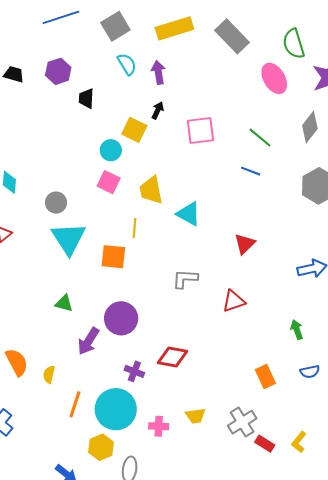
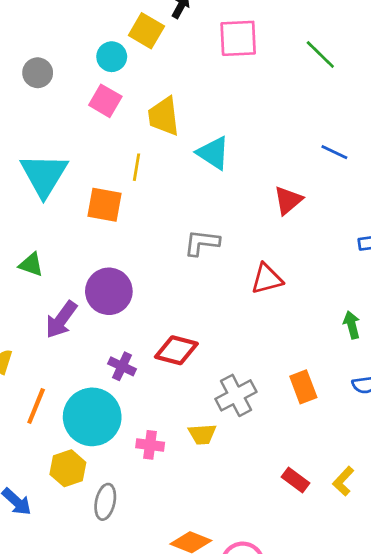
blue line: (251, 171) -> (334, 152), moved
gray circle: (56, 203) -> (38, 73), moved
gray cross: (242, 422) -> (236, 395), moved

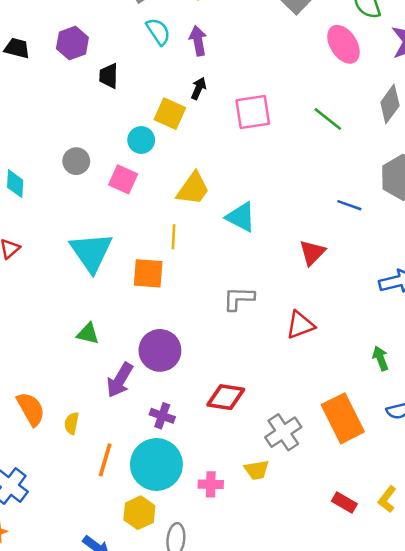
pink square: (105, 101) -> (123, 179), moved
yellow trapezoid: (164, 116) -> (193, 189), turned -132
purple cross: (122, 366) -> (162, 416), moved
orange rectangle: (303, 387) -> (343, 418), size x1.6

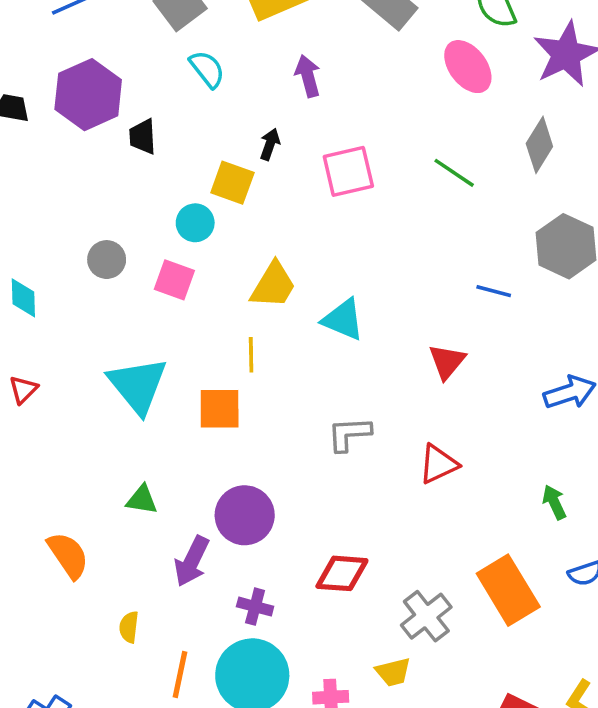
purple arrow: (198, 41) -> (308, 76), moved
purple hexagon: (72, 43) -> (88, 95), size x1.5
orange semicircle: (31, 409) -> (68, 555), moved

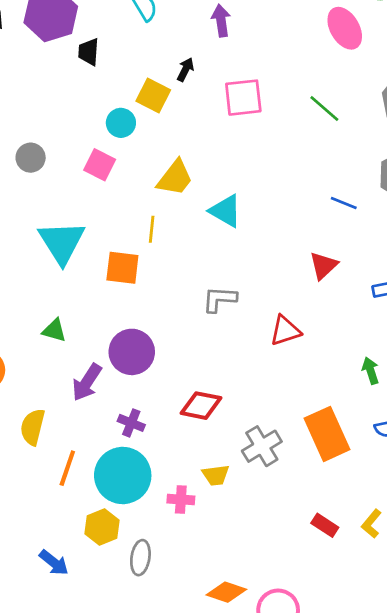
gray circle: (107, 260) -> (31, 158), moved
red triangle: (447, 362) -> (323, 266), moved
yellow semicircle: (129, 627) -> (33, 427), size x1.5
yellow trapezoid: (393, 672) -> (216, 475), moved

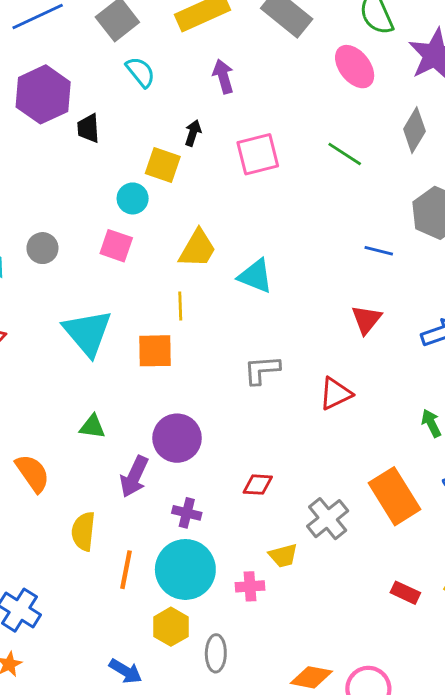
red diamond: (201, 406) -> (258, 485), size x0.7

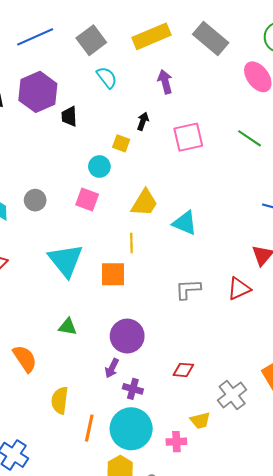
yellow square: (163, 165) -> (121, 143), size x0.7
red triangle: (336, 394) -> (239, 289), moved
purple arrow: (134, 477) -> (112, 368), moved, size x0.7

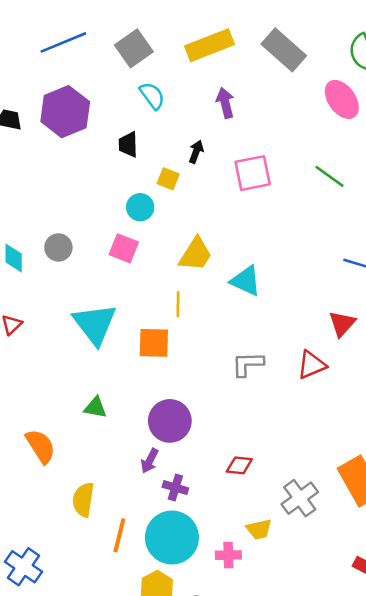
black trapezoid: (69, 116) -> (128, 144), moved

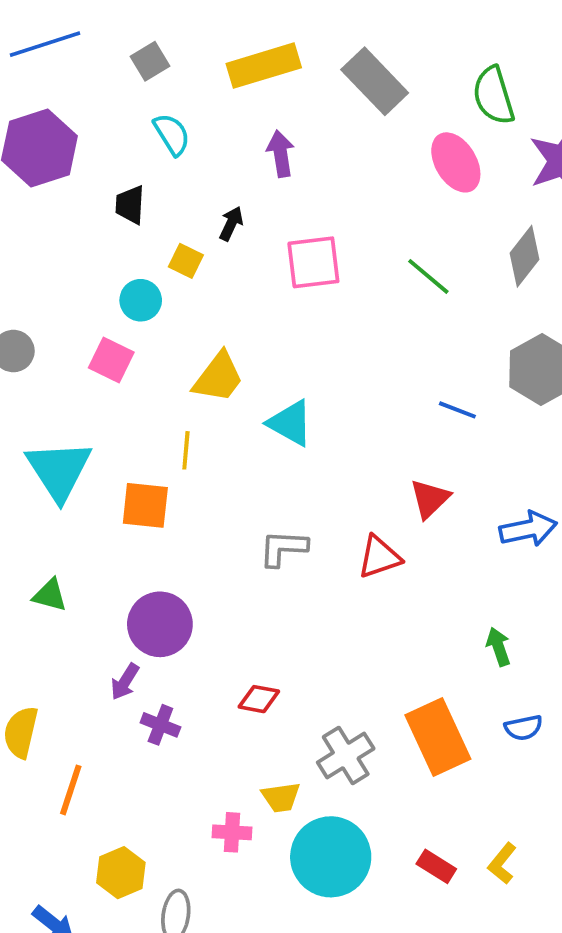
gray square: (134, 48) -> (150, 61), size x0.7
cyan circle: (172, 537) -> (331, 857), moved

